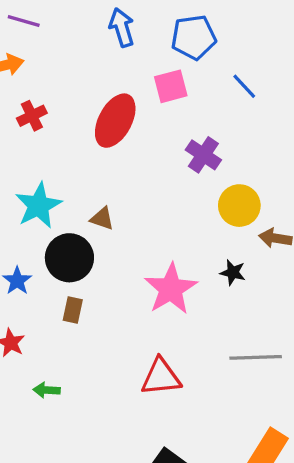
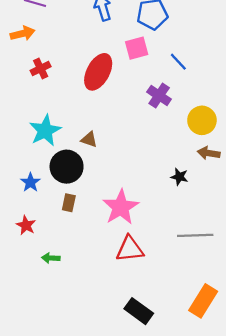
blue line: (244, 86) -> (178, 62), moved
yellow circle: (239, 206) -> (202, 120), moved
pink star: (171, 289) -> (121, 207), moved

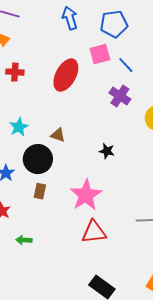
blue line: (178, 62) -> (126, 65), moved
red cross: (41, 68) -> (15, 72), turned 30
cyan star: (45, 131) -> (19, 127), size x0.7
black star: (179, 177) -> (107, 151), moved

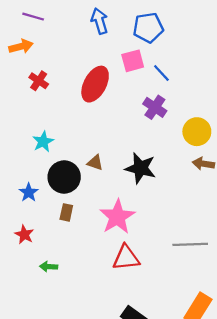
red cross: (15, 72) -> (39, 81), turned 30
brown triangle: (58, 135) -> (95, 163), moved
black star: (107, 151) -> (140, 168), size x1.8

